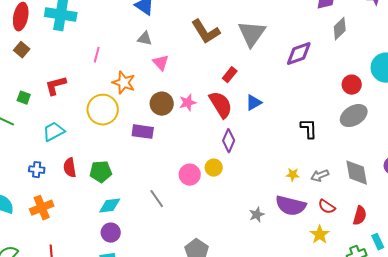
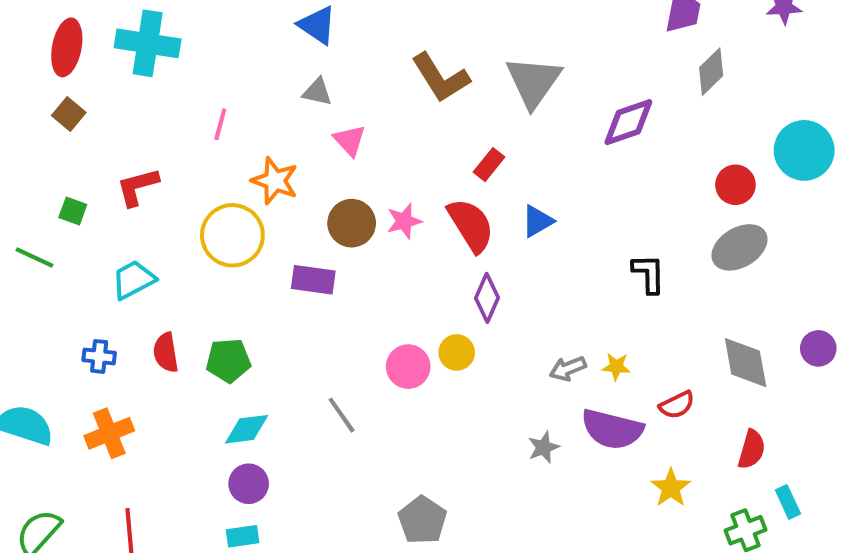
gray arrow: (320, 176) -> (568, 369), moved
red semicircle: (327, 207) -> (677, 405), moved, turned -60

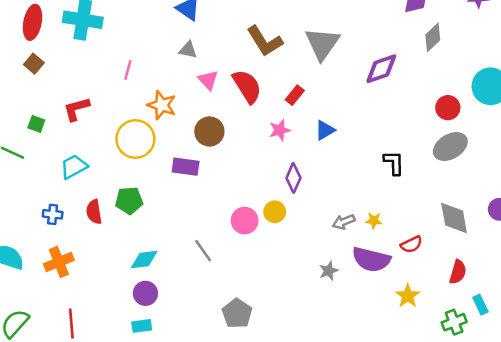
pink star: (404, 221) -> (280, 130), moved
red semicircle: (471, 225) -> (247, 86), moved
green pentagon: (228, 361) -> (129, 200), moved
gray pentagon: (422, 520) -> (237, 313), moved

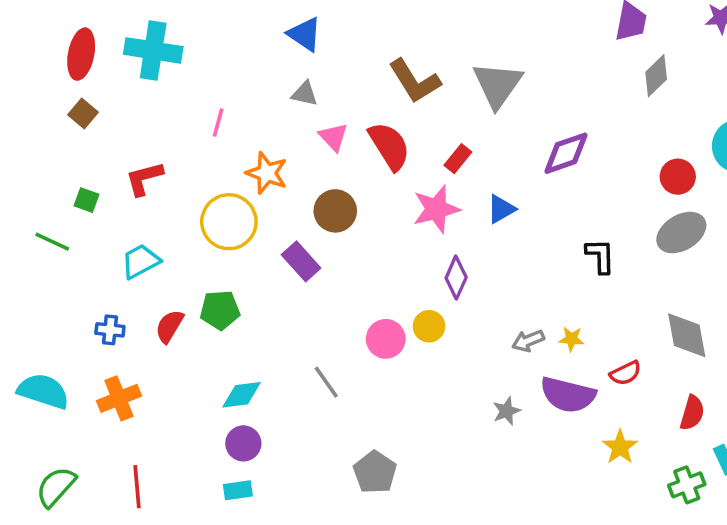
purple diamond: (381, 69) -> (566, 153), moved
pink star: (280, 130) -> (436, 209), size x1.5
purple rectangle: (186, 167) -> (301, 261), turned 40
red semicircle: (94, 212) -> (169, 326), turned 40

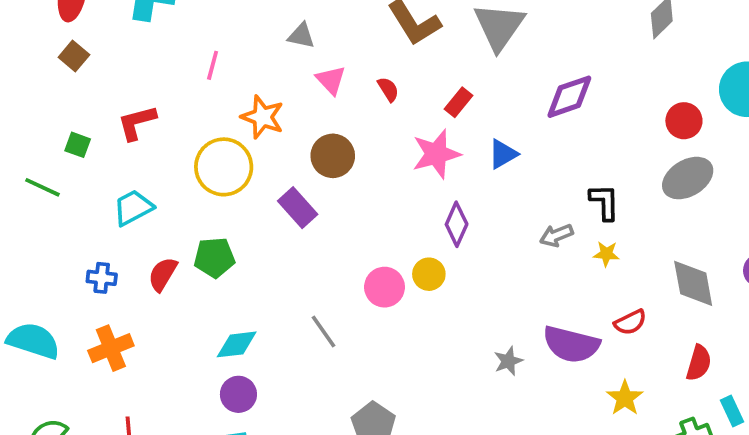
red semicircle: (389, 146) -> (388, 89), size x0.5
yellow star: (571, 339) -> (606, 254), moved
gray arrow: (528, 341) -> (556, 235), moved

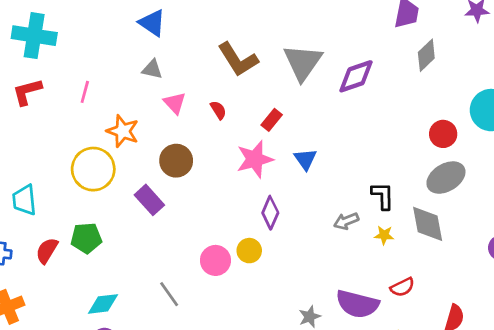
purple diamond: (569, 97) -> (356, 76), moved
red L-shape: (137, 123) -> (27, 92), moved
blue triangle: (503, 154) -> (305, 159), turned -35
cyan trapezoid: (133, 208) -> (24, 200), turned -68
gray diamond: (693, 283) -> (428, 224), moved

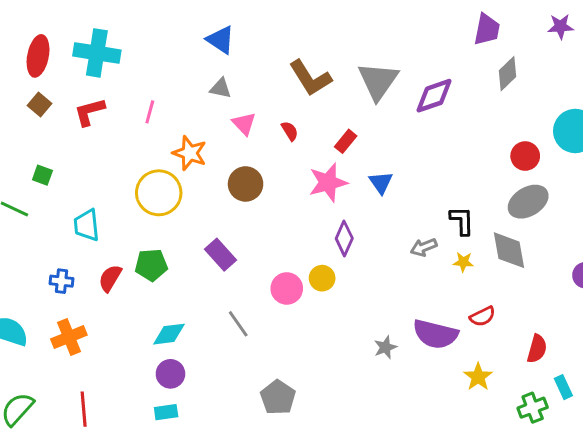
purple rectangle: (149, 200) -> (221, 255), moved

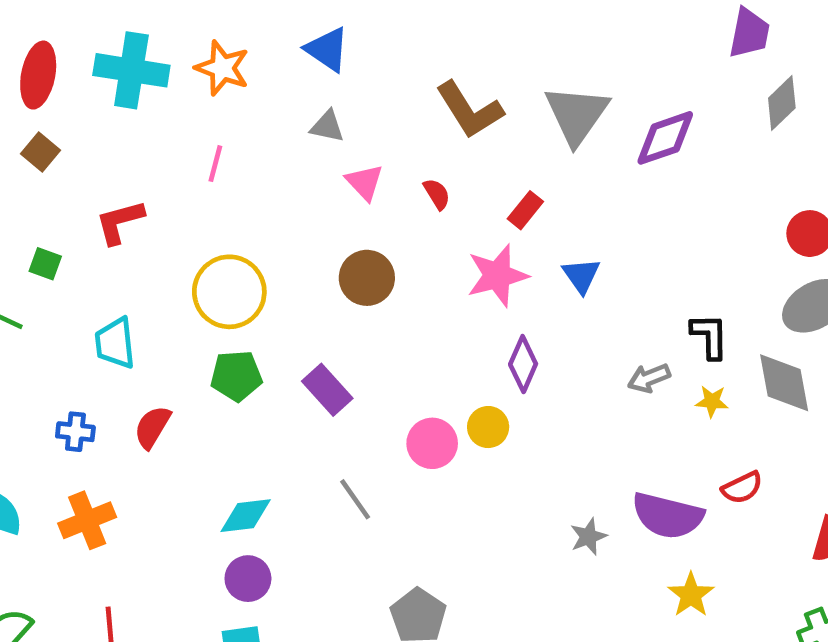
red L-shape: (90, 112) -> (120, 222), moved
orange star: (190, 153) -> (222, 68), moved
green pentagon: (151, 265) -> (236, 376), moved
yellow star: (478, 377) -> (691, 595), moved

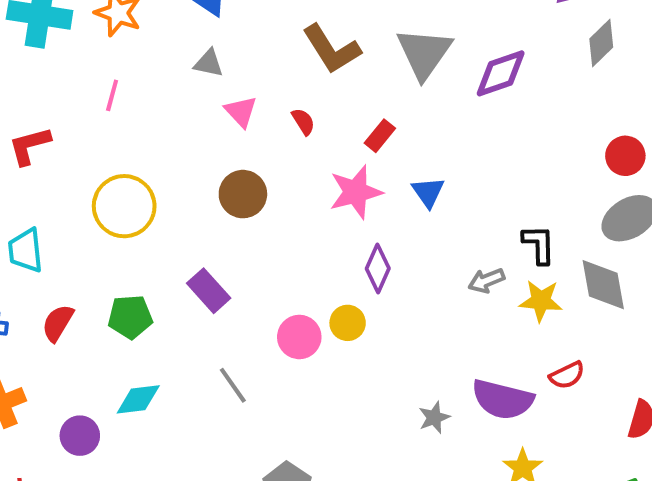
green pentagon: (236, 376) -> (130, 317), moved
yellow star: (712, 401) -> (541, 301), size x1.5
purple circle: (248, 579) -> (80, 436), moved

